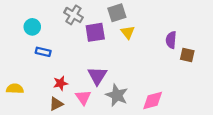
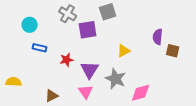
yellow triangle: (128, 32) -> (124, 51), moved, turned 40
red star: (60, 83) -> (67, 60), moved
gray star: (117, 95) -> (116, 79), moved
pink triangle: (83, 97) -> (86, 92), moved

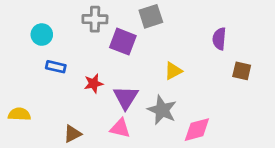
gray cross: (68, 14) -> (95, 19), turned -30
purple square: (88, 30) -> (123, 42), turned 30
purple semicircle: (158, 37) -> (219, 39), moved
pink triangle: (86, 92) -> (120, 128), turned -42

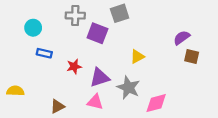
purple semicircle: (219, 39) -> (182, 38), moved, turned 49
purple triangle: (126, 97) -> (100, 78), turned 40

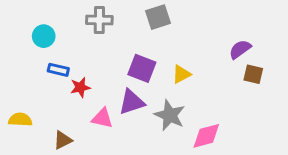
purple square: (97, 33) -> (142, 68), moved
red star: (74, 66) -> (80, 87), moved
pink triangle: (95, 102) -> (102, 118), moved
brown triangle: (58, 106) -> (63, 140), moved

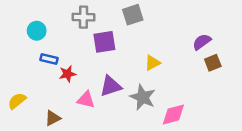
purple square: (142, 68) -> (104, 42), moved, turned -30
brown square: (253, 74) -> (213, 63), turned -35
yellow semicircle: (20, 120) -> (17, 101), turned -42

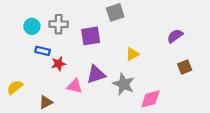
gray cross: (83, 17) -> (59, 24), moved
brown square: (213, 63) -> (185, 67), moved

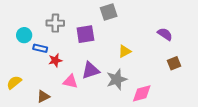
cyan circle: (32, 26) -> (24, 35), moved
purple semicircle: (175, 36) -> (165, 34), turned 70
gray star: (124, 84) -> (117, 79), turned 30

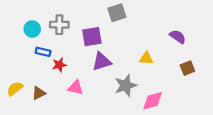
cyan circle: (24, 35) -> (32, 29), moved
yellow triangle: (125, 51) -> (146, 58), moved, turned 32
purple triangle: (90, 70) -> (102, 62), moved
brown triangle: (43, 96) -> (39, 93), moved

